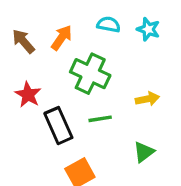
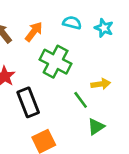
green line: (100, 119) -> (81, 100), moved, turned 60

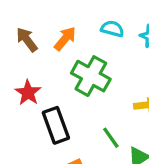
green line: (81, 100) -> (111, 138), moved

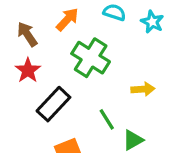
brown arrow: (27, 40) -> (27, 34), moved
black rectangle: (56, 125) -> (53, 104), turned 60

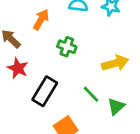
green cross: (91, 58) -> (67, 47), size x0.6
yellow arrow: (143, 89) -> (115, 63), size x1.4

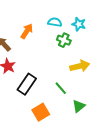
green cross: (67, 47) -> (64, 40), moved
green triangle: (116, 106) -> (79, 106), moved

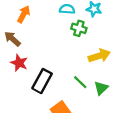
orange arrow: (27, 31) -> (24, 14), moved
green triangle: (79, 106) -> (101, 88), moved

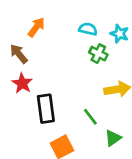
black rectangle: (42, 81) -> (46, 109), turned -45
green triangle: (101, 88) -> (113, 138), moved

